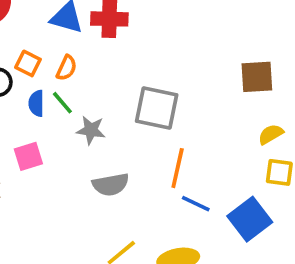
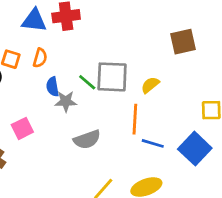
blue semicircle: (36, 103) -> (53, 87), moved
green line: (62, 103) -> (87, 82), moved
yellow semicircle: (271, 134) -> (150, 85), moved

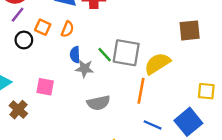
yellow semicircle: (150, 85) -> (157, 64), size x1.6
pink square: (22, 128) -> (45, 87), turned 30
blue line: (153, 143) -> (153, 125), moved

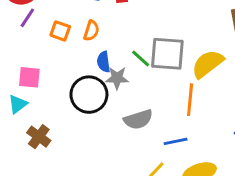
black circle: (24, 40) -> (89, 95), moved, size x1.6
pink square: (45, 87) -> (29, 77), moved
blue line: (153, 125) -> (176, 141), moved, turned -30

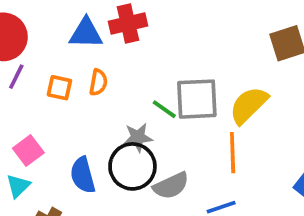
blue semicircle: (104, 62) -> (83, 175), moved, size x1.4
pink square: (29, 77) -> (28, 150), turned -35
black circle: (89, 95) -> (132, 166), moved

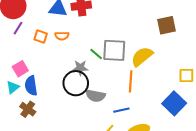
orange semicircle: (98, 82) -> (62, 36), turned 72
blue semicircle: (83, 175) -> (31, 86), moved
gray semicircle: (171, 186) -> (95, 96), turned 30

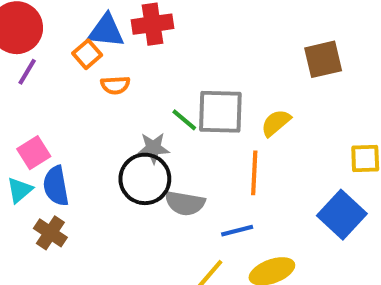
orange square: (41, 37) -> (87, 54), moved, turned 32
yellow semicircle: (142, 57) -> (276, 123), size x0.7

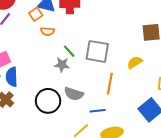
green line: (184, 120) -> (69, 51), moved
yellow semicircle: (276, 123) -> (135, 62), moved
black circle: (145, 179) -> (48, 101), moved

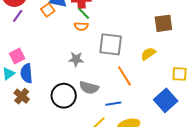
orange semicircle: (47, 31) -> (81, 26), moved
green line: (69, 51) -> (84, 13), moved
orange line: (110, 84) -> (124, 76), turned -40

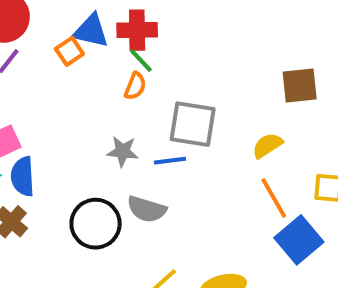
orange semicircle: (81, 26) -> (135, 86), turned -72
orange line: (124, 76) -> (274, 198), moved
blue line: (113, 104) -> (170, 161), moved

